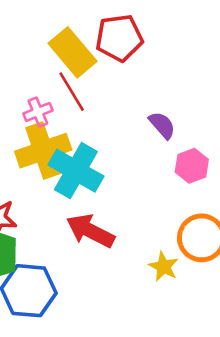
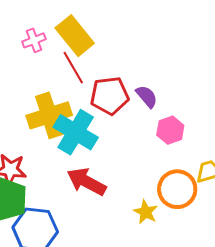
red pentagon: (119, 38) -> (110, 96), moved
pink cross: (38, 112) -> (34, 40), moved

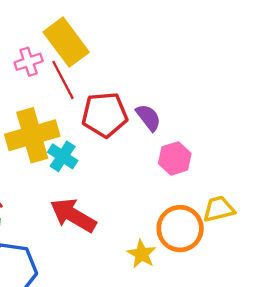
pink cross: (34, 40) -> (29, 62), moved
cyan cross: (76, 132) -> (63, 156), size x0.6

